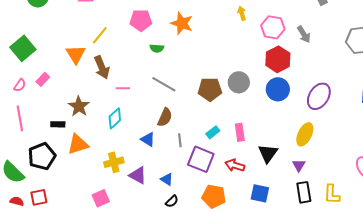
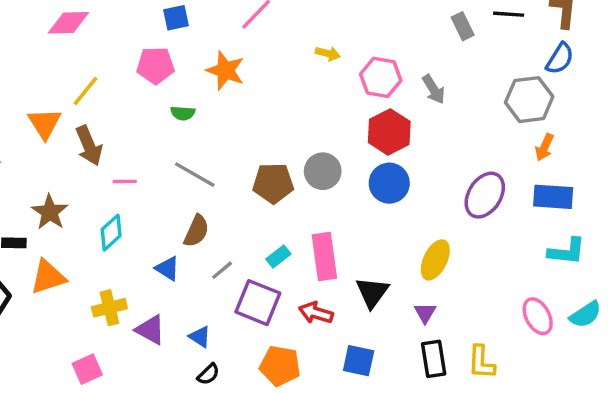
yellow arrow: (242, 13) -> (328, 53), turned 120
purple ellipse: (319, 96) -> (485, 195), moved
pink rectangle: (240, 132) -> (324, 257), size x1.5
gray line: (180, 140) -> (222, 270), turned 56

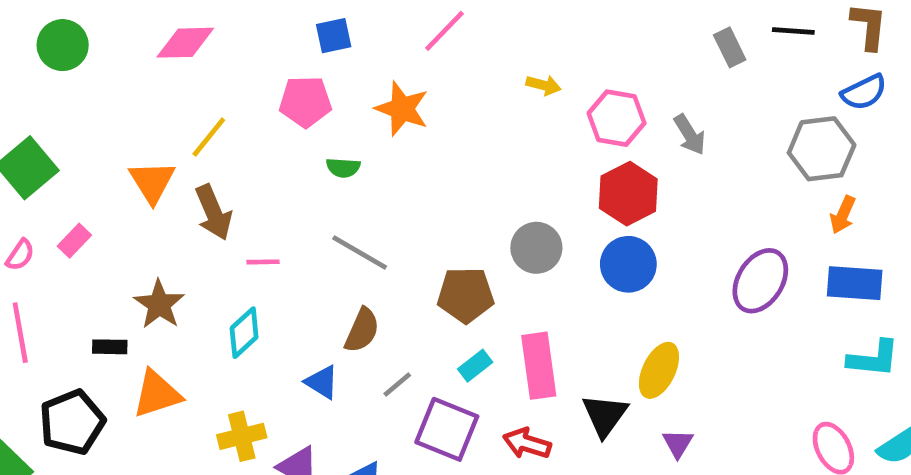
blue semicircle: (560, 59) -> (864, 92), turned 32
brown pentagon: (273, 183) -> (466, 295), moved
yellow ellipse: (435, 260) -> (659, 370), moved

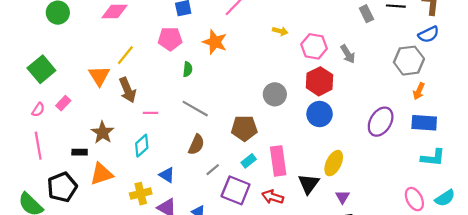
green semicircle: (343, 168) -> (188, 69), turned -88
gray circle: (536, 248) -> (275, 94), moved
blue triangle: (322, 382) -> (167, 175), moved

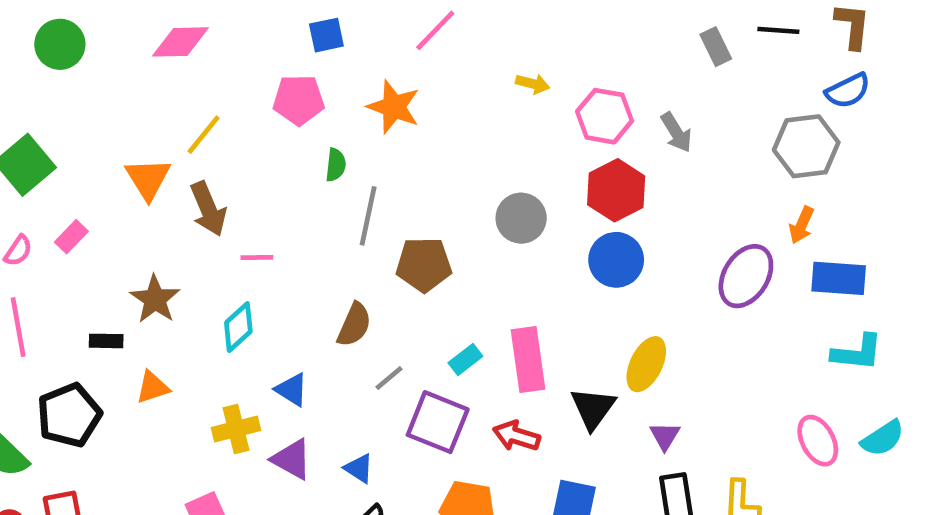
orange arrow: (419, 91) -> (802, 225), moved
gray line: (195, 109) -> (368, 216), moved, turned 72
brown pentagon: (244, 128) -> (424, 264), moved
orange triangle: (101, 174) -> (153, 387), size x0.7

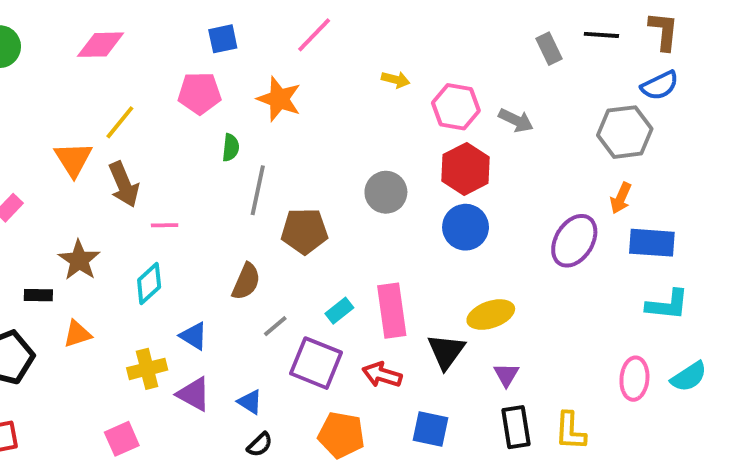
gray arrow: (676, 132) -> (516, 120), turned -32
yellow ellipse: (646, 364) -> (491, 315), turned 45
pink ellipse: (818, 441) -> (634, 379), turned 33

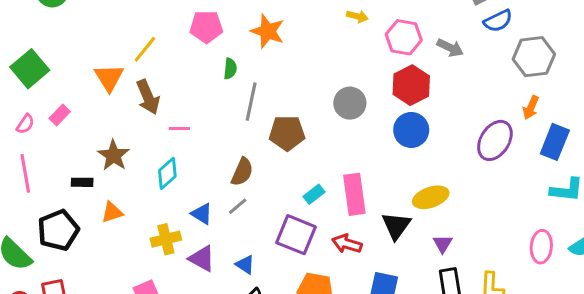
blue semicircle: (660, 85) -> (498, 21), moved
blue rectangle: (652, 243) -> (555, 142), turned -72
gray line: (275, 326) -> (238, 206), moved

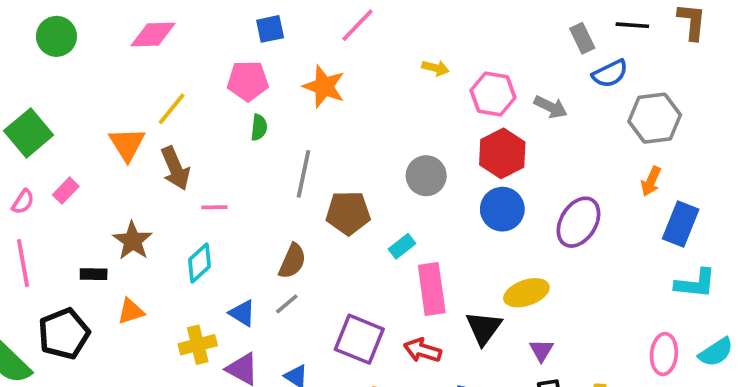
green semicircle: (230, 69) -> (259, 127), moved
purple ellipse: (495, 140) -> (578, 222), moved
cyan rectangle: (314, 194) -> (402, 246), moved

